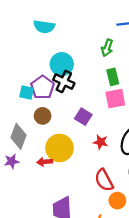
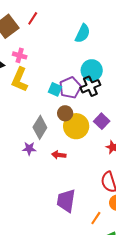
cyan semicircle: (44, 27) -> (83, 33), turned -84
black cross: (64, 82) -> (90, 86), turned 30
yellow circle: (60, 148) -> (76, 126), moved

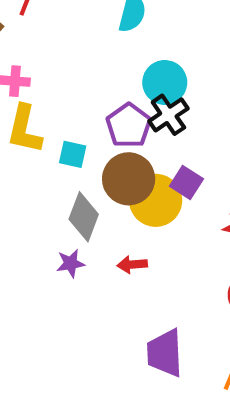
cyan square: (55, 89) -> (73, 154), moved
brown circle: (65, 113) -> (129, 179), size x1.6
purple square: (102, 121) -> (186, 182), moved

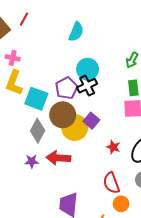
cyan square: (73, 154) -> (36, 99), size x1.6
purple star: (71, 263) -> (32, 161), moved
red arrow: (132, 265) -> (58, 158), size x1.6

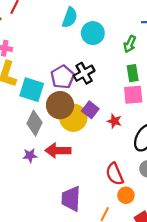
cyan circle: (88, 69) -> (93, 33), moved
red star: (113, 147) -> (114, 121), moved

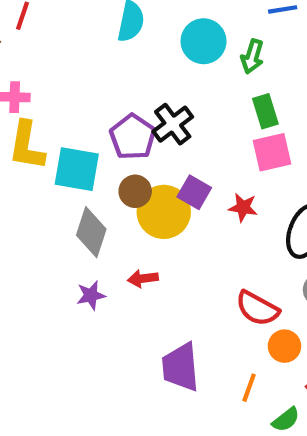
cyan circle: (93, 33) -> (204, 41), moved
brown circle: (60, 105) -> (135, 191), size x0.6
red arrow: (58, 151) -> (143, 278), size x0.6
red semicircle: (115, 174) -> (257, 308), turned -30

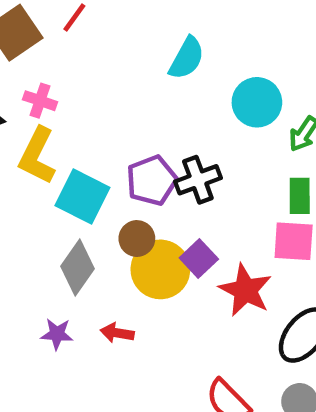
red star: (243, 207) -> (245, 290), size x1.6

